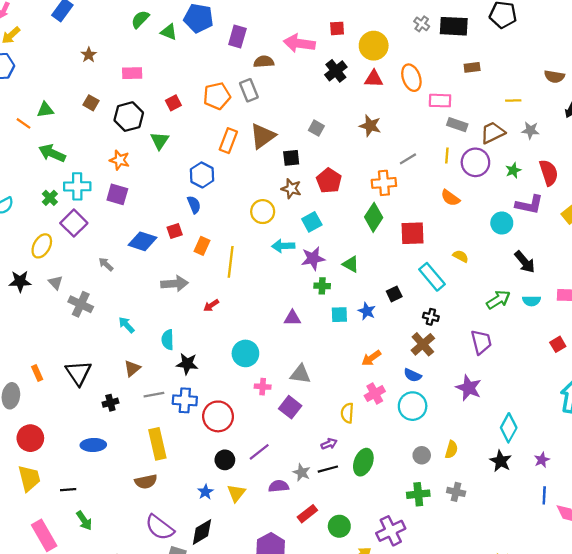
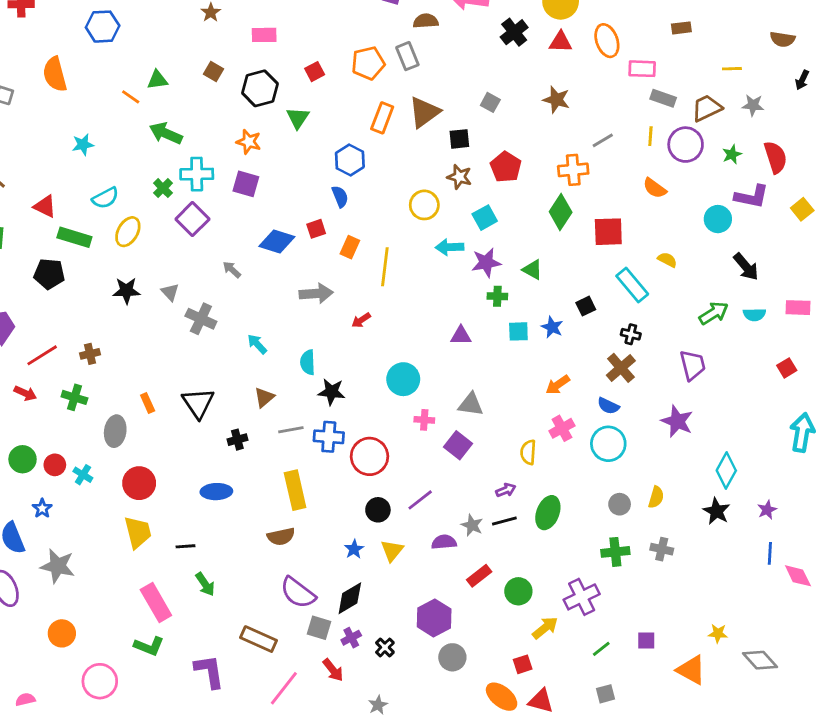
yellow ellipse: (42, 246) -> (128, 232), moved

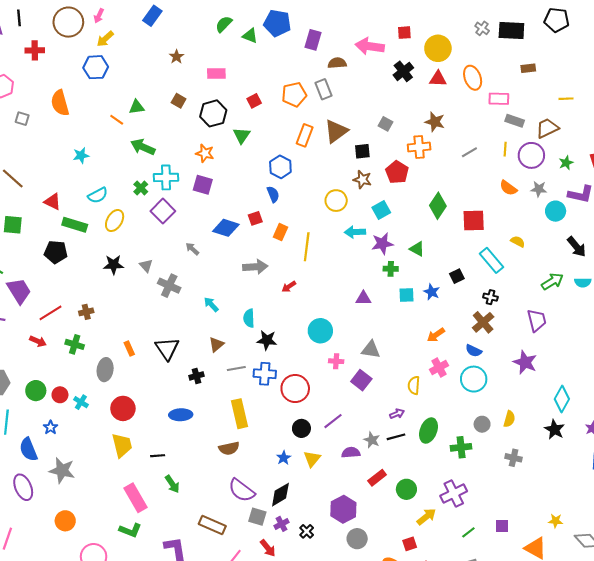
gray star: (753, 105) -> (539, 189), moved
orange cross: (573, 170) -> (419, 147), moved
green cross: (615, 552) -> (461, 447), moved

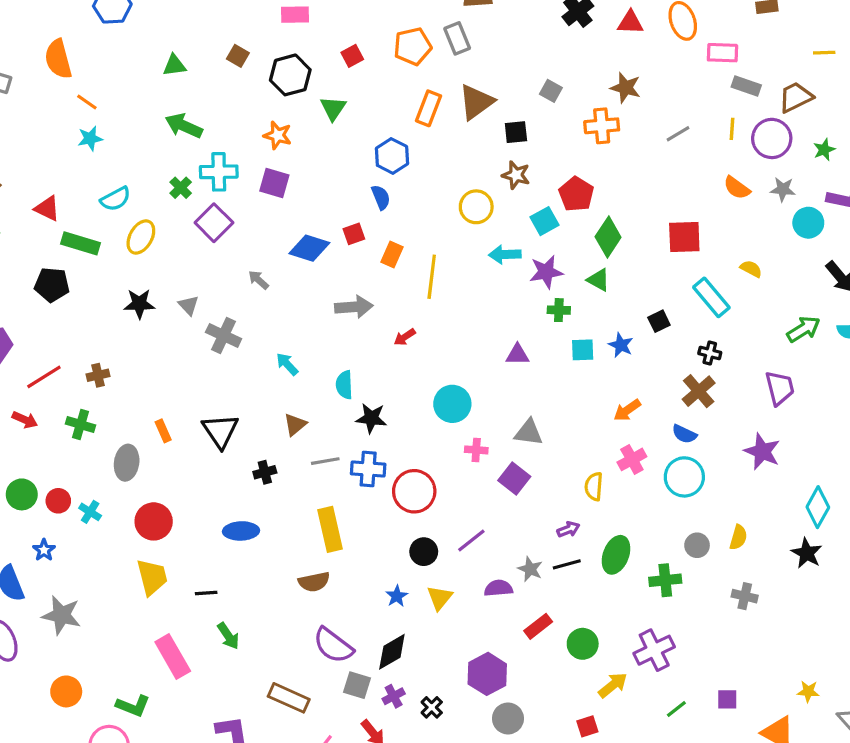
orange line: (117, 120) -> (87, 102), moved
red pentagon: (397, 172) -> (576, 194), moved
green diamond: (438, 206) -> (608, 237), moved
green L-shape: (130, 530) -> (133, 706), moved

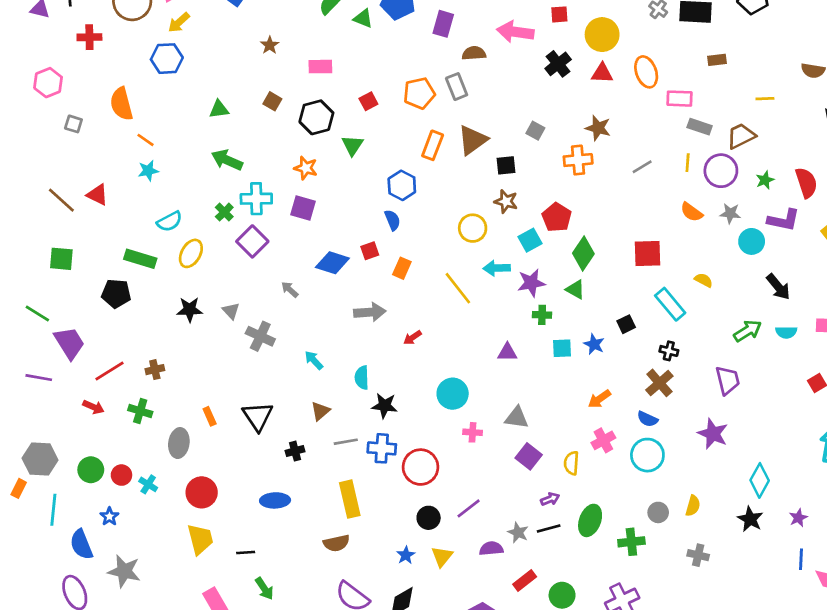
red triangle: (47, 208) -> (97, 195), moved
yellow line: (432, 277) -> (458, 288), moved, turned -45
purple square: (514, 479) -> (529, 456), moved

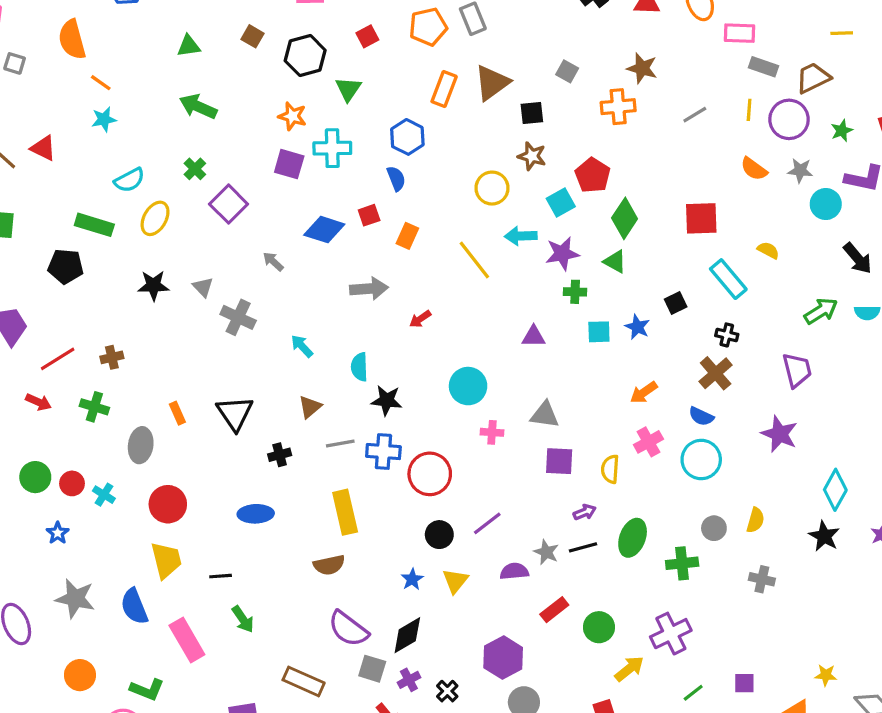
cyan cross: (256, 199) -> (332, 148), moved
purple square: (529, 456) -> (559, 461), turned -35
blue semicircle: (81, 544) -> (134, 606), moved

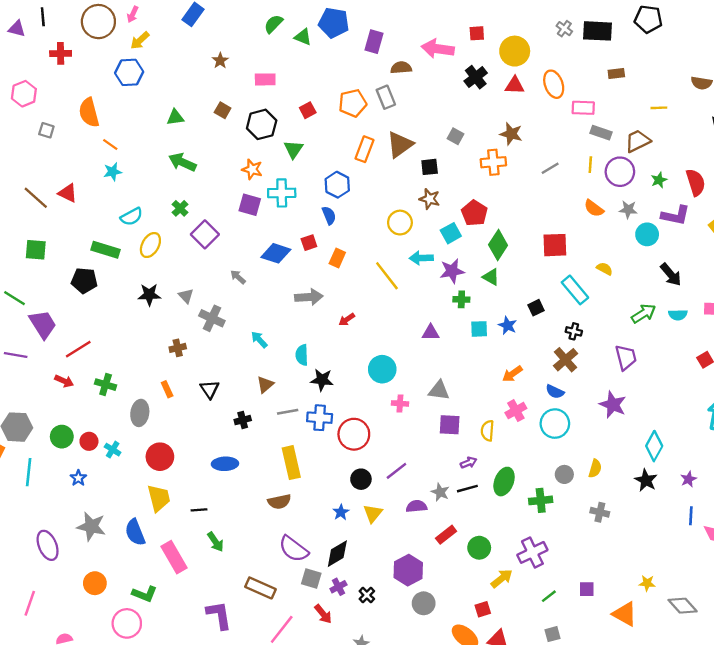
brown cross: (112, 357) -> (178, 348), moved
black triangle: (235, 413) -> (210, 389), size x0.7

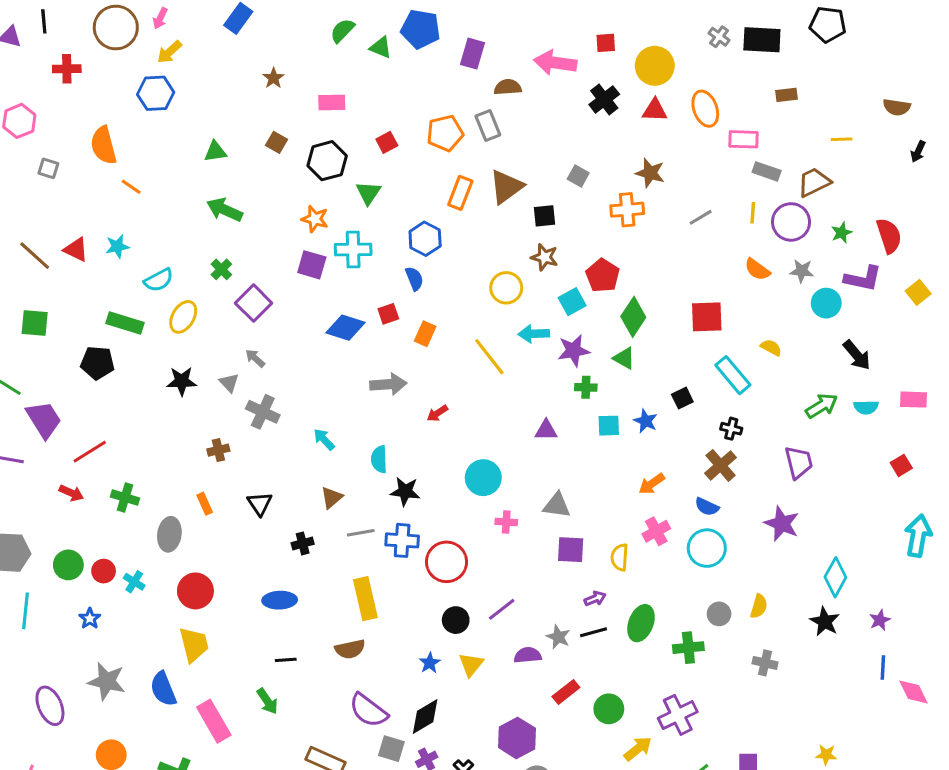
cyan star: (113, 172) -> (117, 246), moved
gray arrow: (238, 277) -> (255, 358), moved
black line: (199, 510) -> (286, 660), moved

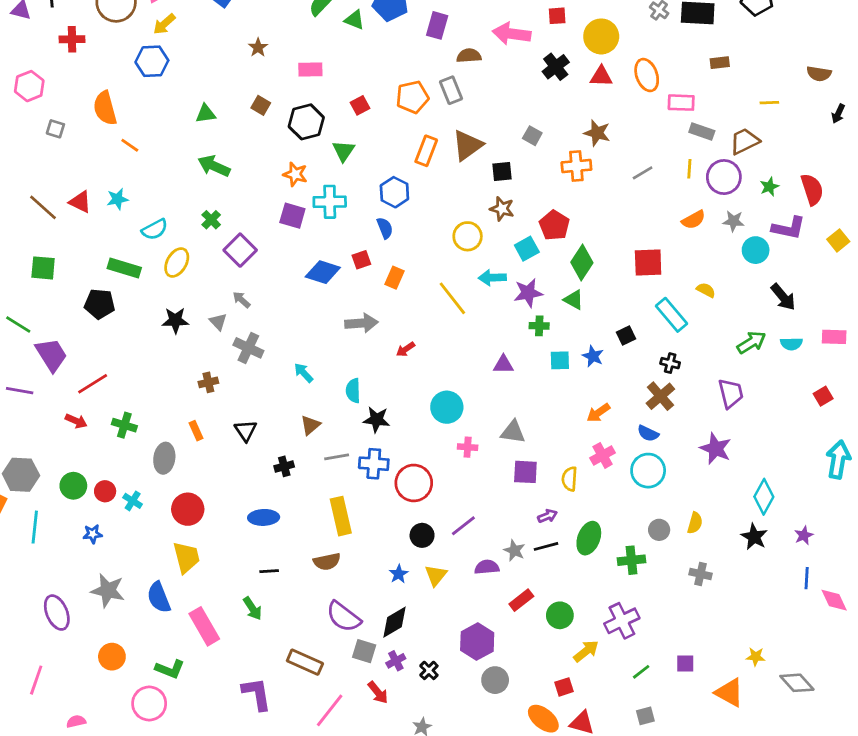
orange semicircle: (757, 269) -> (694, 220), turned -65
blue star: (90, 619) -> (93, 534), turned 30

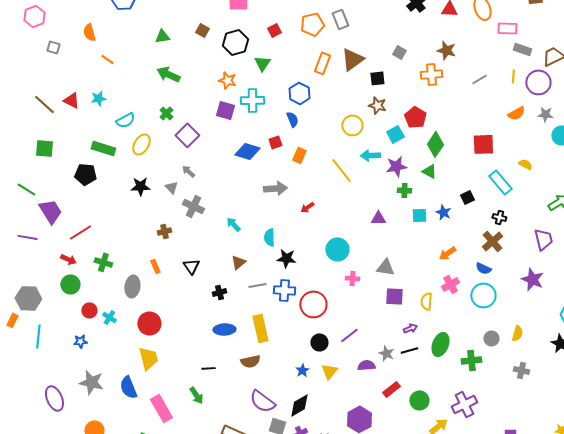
orange semicircle: (105, 108) -> (89, 32), size x0.7
green circle: (73, 486) -> (70, 284), moved
blue ellipse: (264, 517) -> (224, 329), moved

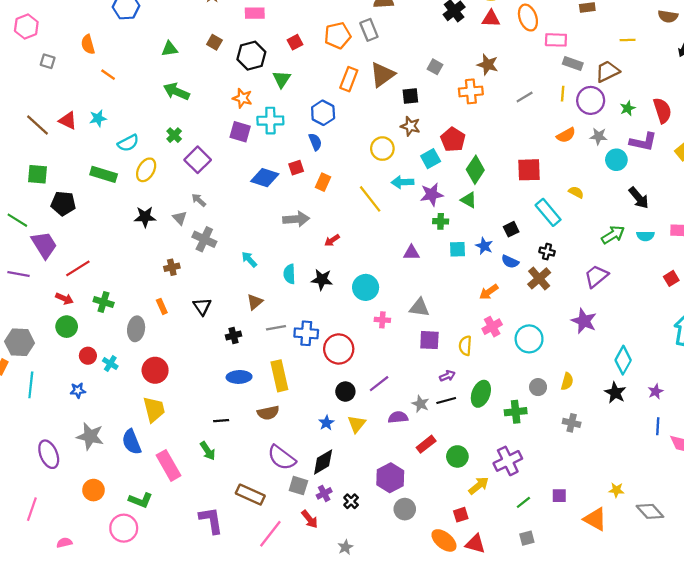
black pentagon: (85, 174) -> (63, 203), moved
purple trapezoid: (543, 239) -> (596, 276), turned -115
black star: (286, 258) -> (322, 280), moved
blue semicircle: (483, 268) -> (510, 262), moved

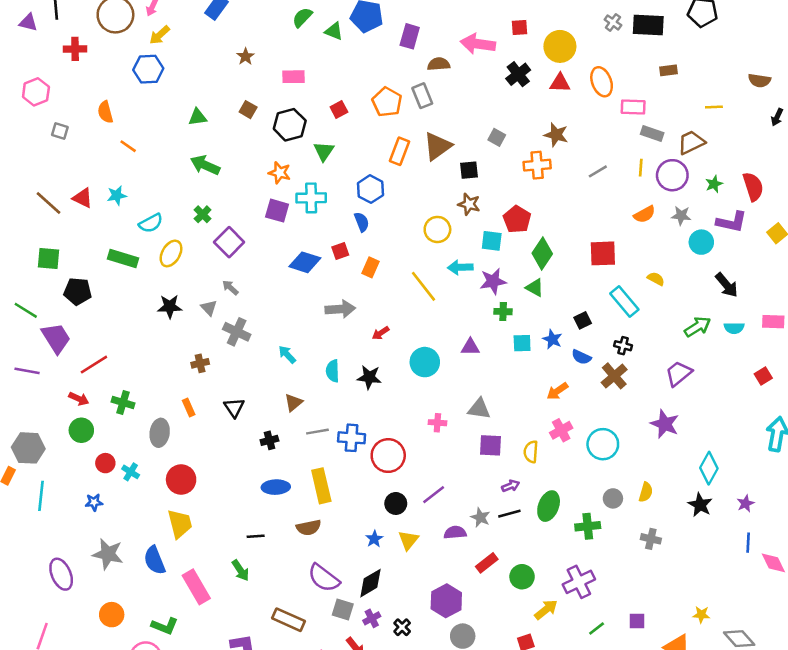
orange pentagon: (338, 35) -> (387, 102), turned -30
cyan square: (431, 159) -> (492, 241), turned 36
cyan circle: (366, 287) -> (425, 362), moved

